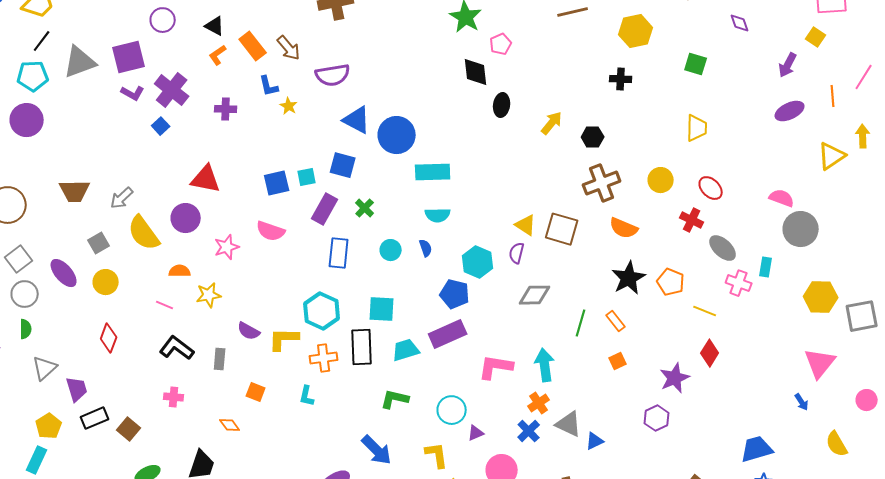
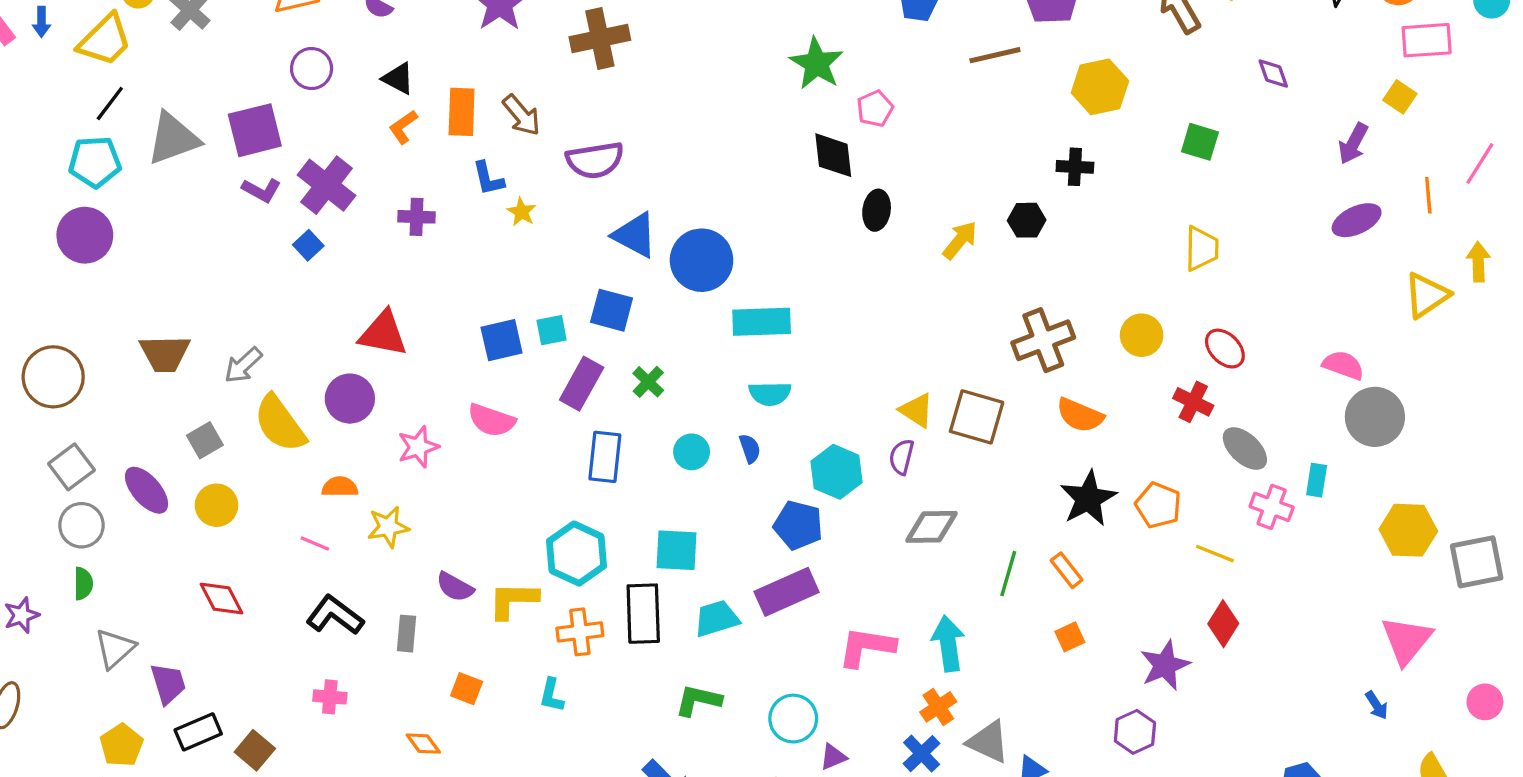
orange rectangle: (253, 46) -> (462, 112), turned 40
black hexagon: (593, 137) -> (1027, 220), moved
red diamond: (109, 338) -> (222, 599), turned -48

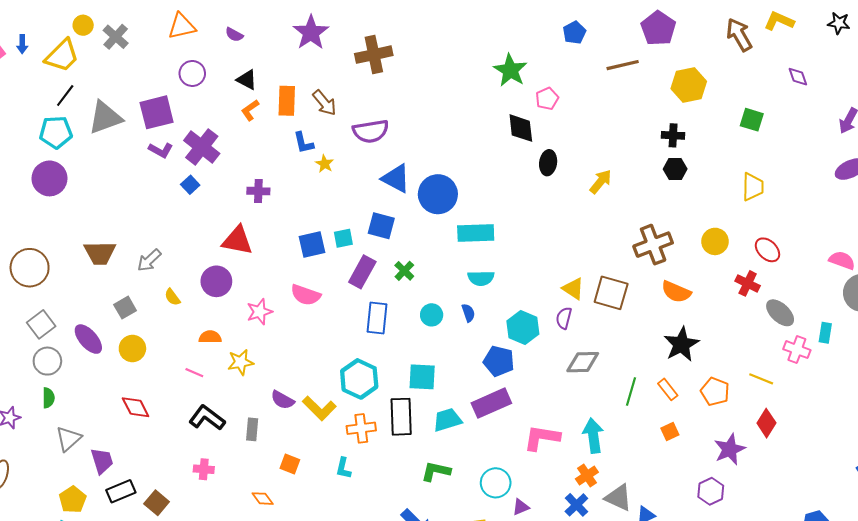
purple cross: (417, 217) -> (258, 191), moved
black hexagon: (1027, 220) -> (675, 169), moved
yellow semicircle: (280, 424) -> (172, 297), size x0.5
orange pentagon: (1158, 505) -> (715, 392), moved
yellow L-shape: (513, 600) -> (319, 408), turned -136

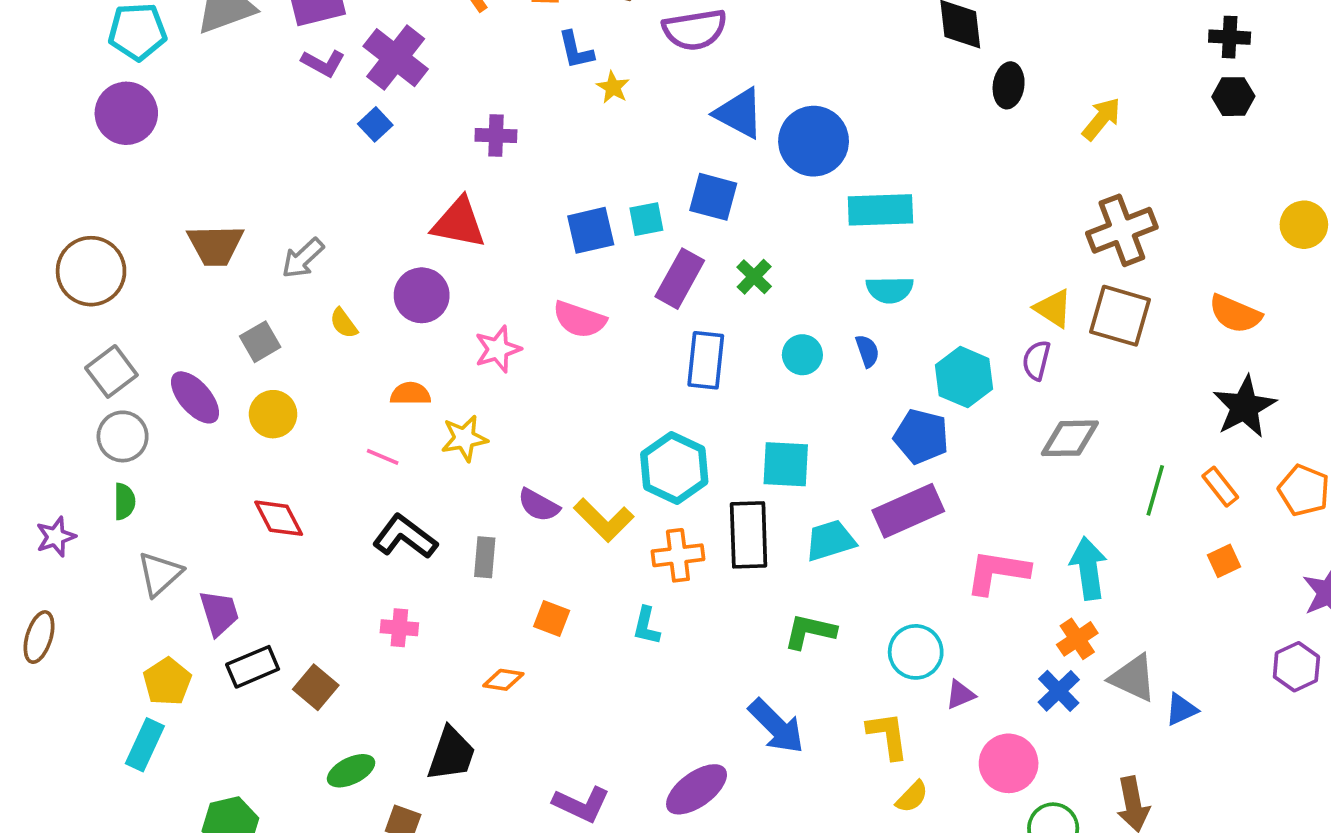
brown cross: (653, 245) -> (1122, 230), moved
orange diamond: (263, 499) -> (503, 680), turned -45

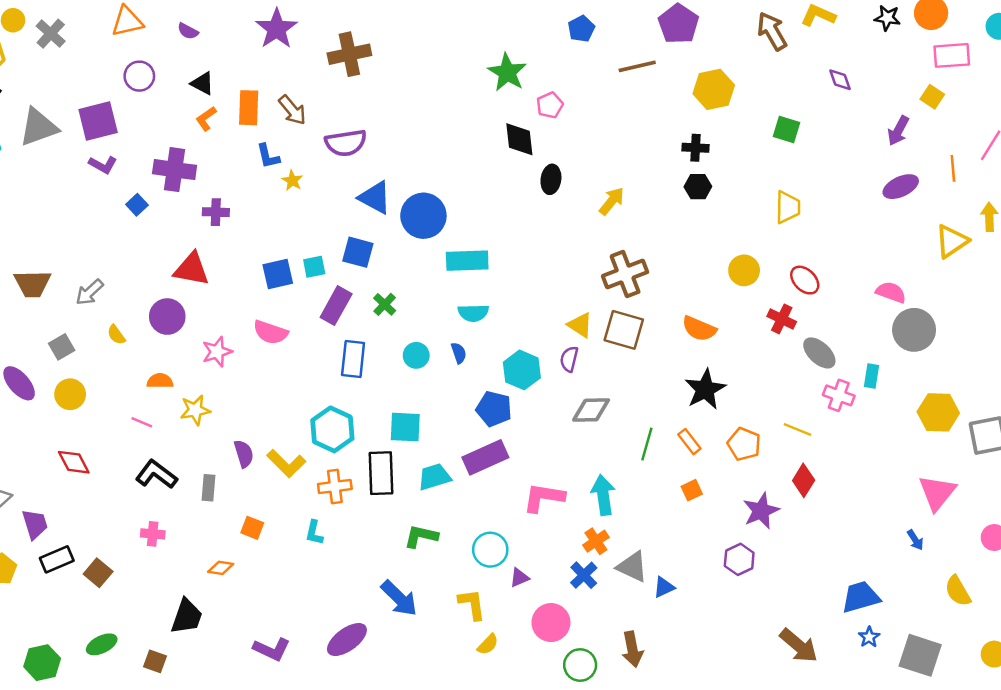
purple cross: (396, 58) -> (175, 170), moved, turned -30
purple semicircle: (539, 505) -> (244, 454), turned -136
green ellipse: (351, 771) -> (102, 644), moved

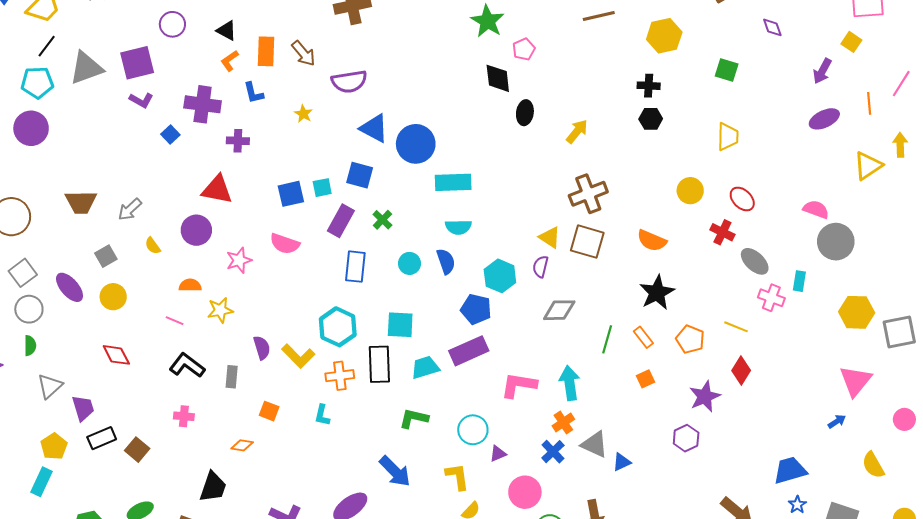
blue L-shape: (268, 156) -> (254, 93), moved
blue semicircle: (459, 353) -> (446, 261), size x1.4
blue arrow: (915, 540) -> (837, 421), turned -90

